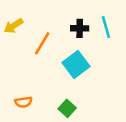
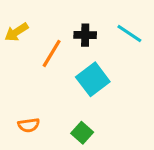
cyan line: (106, 27) -> (129, 34), turned -40
black cross: (80, 28) -> (85, 35), moved

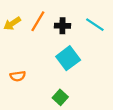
orange line: (52, 53) -> (38, 21), moved
orange semicircle: (29, 125) -> (18, 76), moved

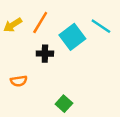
black cross: (62, 26) -> (45, 54), moved
cyan square: (68, 58) -> (72, 37), moved

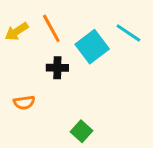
orange line: (40, 23) -> (51, 28), turned -60

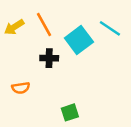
green square: (82, 131) -> (70, 112), turned 30

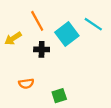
yellow arrow: (14, 27) -> (13, 38), moved
orange semicircle: (21, 88) -> (26, 84), moved

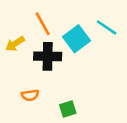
black cross: (42, 49) -> (48, 56), size x1.5

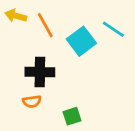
yellow arrow: (15, 44) -> (16, 16), moved, turned 48
black cross: (48, 56) -> (40, 72), moved

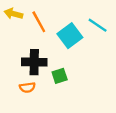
green square: (72, 116) -> (60, 76), moved

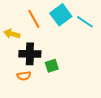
yellow arrow: (13, 14) -> (12, 34), moved
cyan square: (70, 36) -> (61, 15), moved

